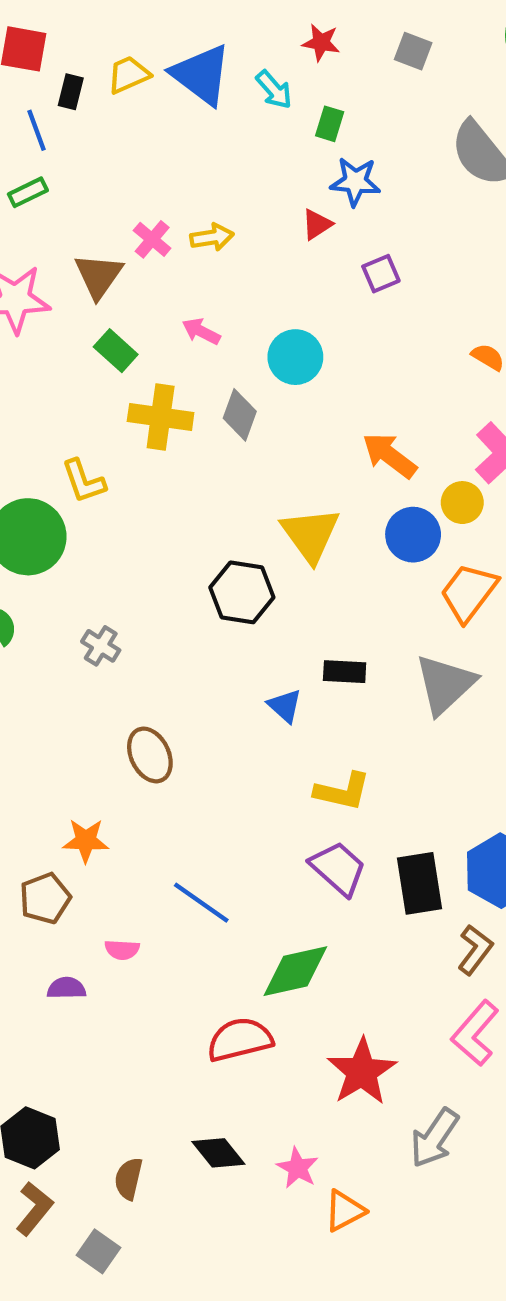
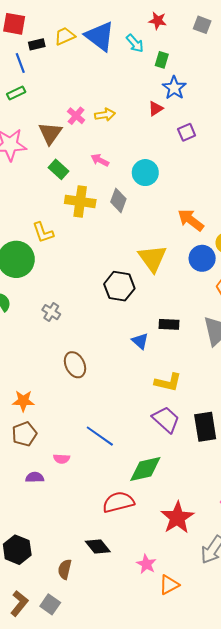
black rectangle: (71, 92) -> (37, 44), turned 63
blue star: (355, 182) -> (174, 88), turned 30
orange star: (86, 841) -> (23, 401), moved
black diamond: (218, 1153) -> (98, 547), moved
brown L-shape: (34, 1209) -> (19, 603), moved

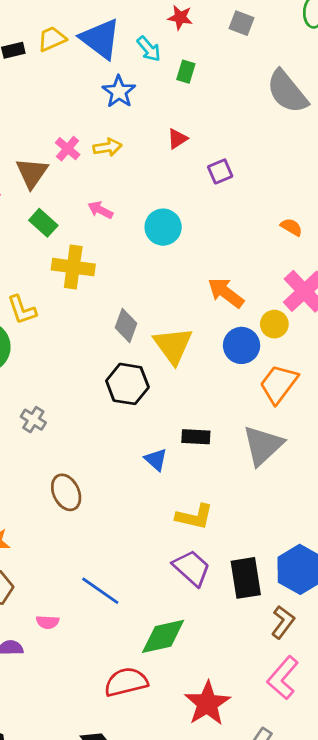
blue star: (174, 88) -> (119, 92), moved
gray diamond: (118, 200) -> (126, 325), moved

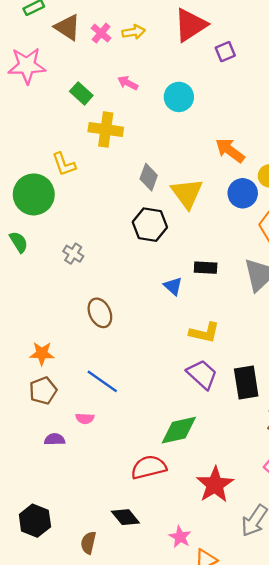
red triangle: (177, 139) -> (190, 25), size x2.0
brown triangle: (32, 173) -> (67, 27), moved, turned -32
blue line: (100, 591) -> (102, 381), moved

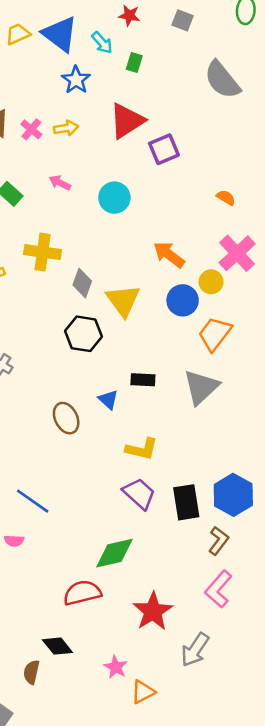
purple square: (225, 52) -> (164, 149), size x1.4
yellow cross: (106, 129) -> (43, 252), moved
brown ellipse: (100, 313) -> (66, 418), moved
brown semicircle: (88, 543) -> (31, 672), moved

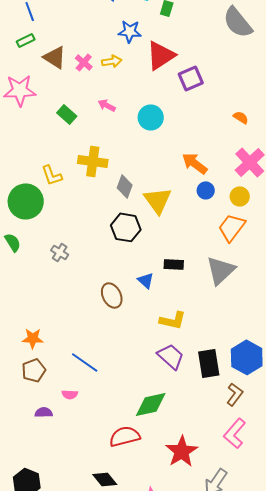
blue star: (76, 80) -> (130, 31), moved, turned -30
yellow circle: (211, 282) -> (240, 196), moved
blue circle: (183, 300) -> (206, 190), moved, size x0.7

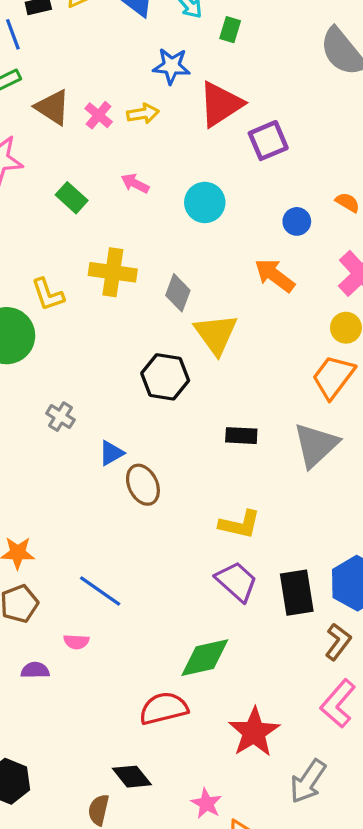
gray diamond: (125, 186) -> (178, 293), moved
blue circle: (206, 190) -> (297, 221), moved
blue triangle: (146, 280) -> (111, 453), moved, turned 48

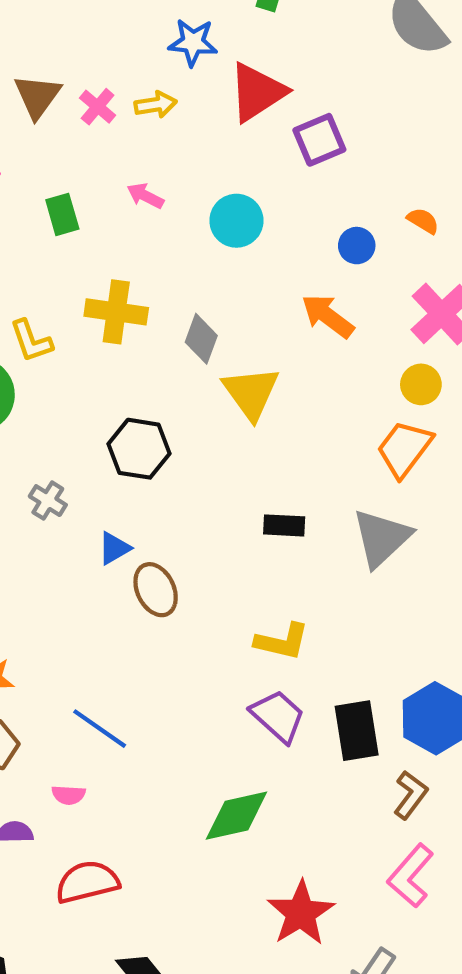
brown triangle: (53, 107) -> (37, 96), turned 33
green rectangle: (72, 198) -> (62, 214), turned 32
black hexagon: (165, 377) -> (139, 449), moved
red semicircle: (164, 708) -> (87, 882), moved

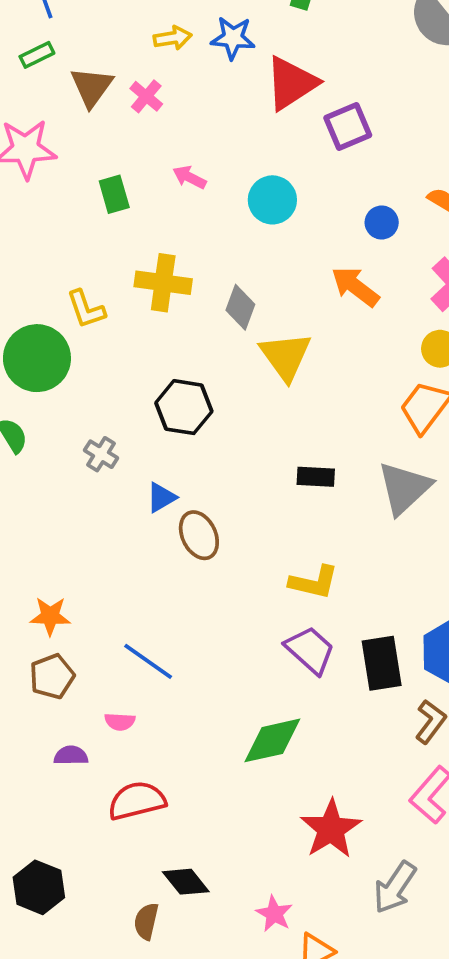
yellow arrow: (156, 105) -> (173, 38), moved

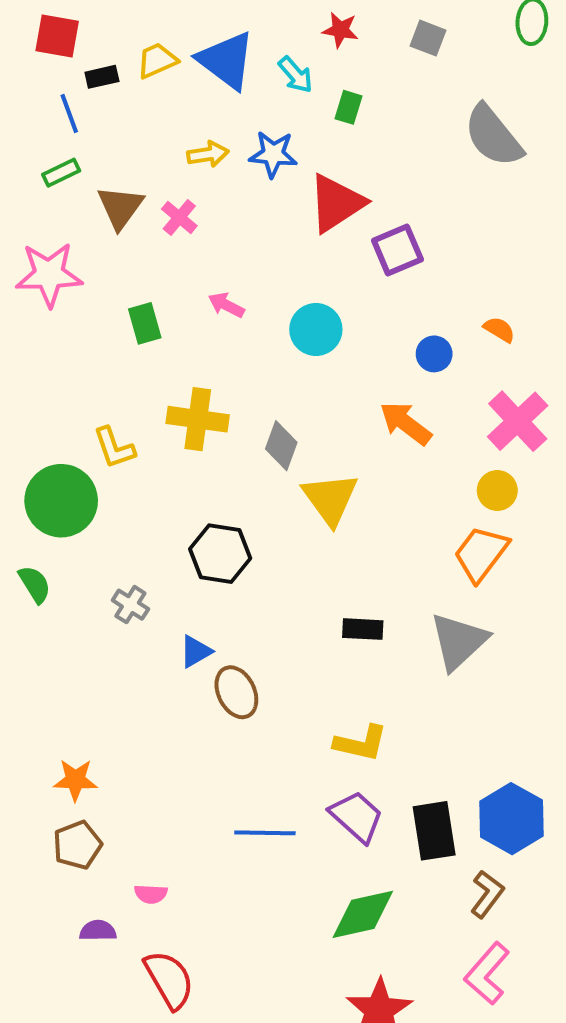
blue line: (148, 661) -> (265, 833), moved, turned -34
green diamond: (272, 740) -> (363, 914), moved
red semicircle: (137, 801) -> (169, 980), turned 74

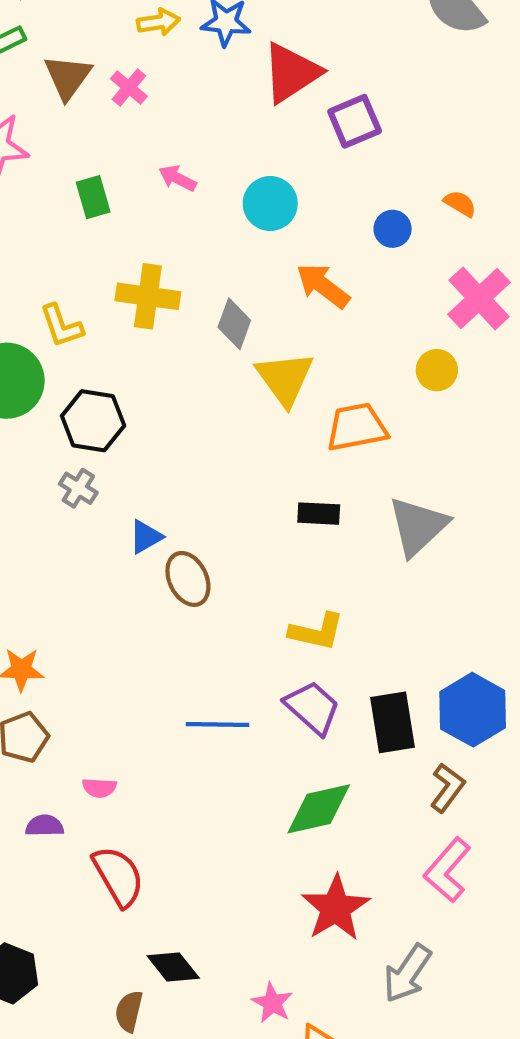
orange arrow: (406, 423) -> (323, 286), moved
yellow circle: (497, 490) -> (437, 370), moved
black hexagon: (220, 554) -> (93, 421), moved
orange trapezoid: (481, 554) -> (357, 427), moved, turned 42

